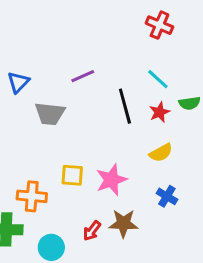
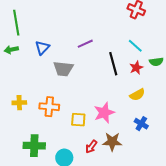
yellow square: (72, 175) -> (78, 120), moved
orange cross: (32, 196) -> (49, 107), moved

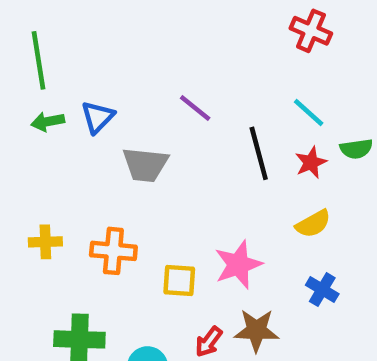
purple line: (85, 44) -> (195, 108), turned 63
green arrow: (11, 50) -> (48, 122), moved

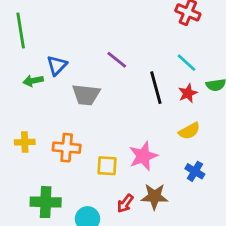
green arrow: (48, 122) -> (33, 81), moved

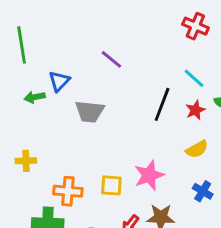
purple line: (117, 60) -> (111, 59), moved
black line: (156, 88) -> (162, 104), turned 36
orange cross: (67, 148) -> (68, 191), moved

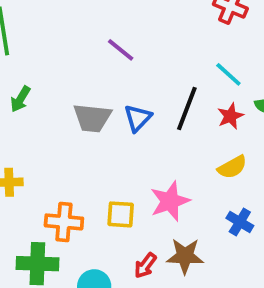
blue triangle: (59, 81) -> (138, 118), moved
green arrow: (35, 97) -> (20, 99), turned -48

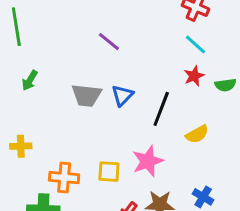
cyan line: (228, 74) -> (196, 45), moved
black line: (187, 108) -> (161, 109), moved
red star: (230, 116) -> (194, 76), moved
blue cross: (240, 222) -> (203, 197), moved

